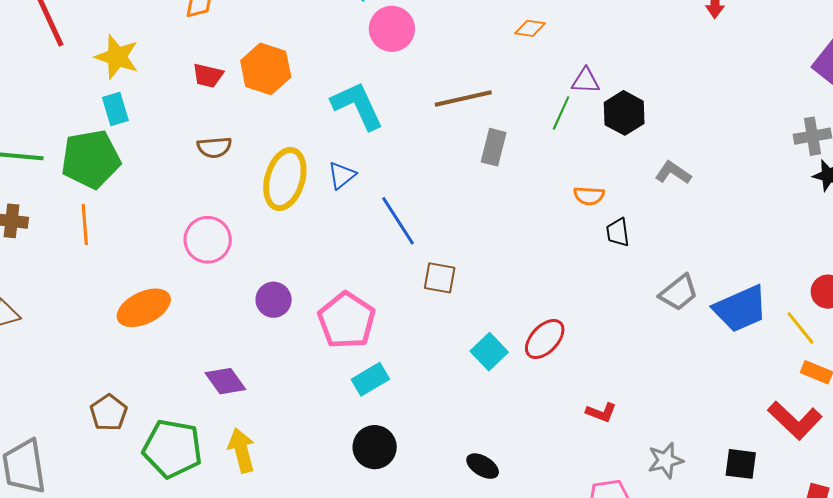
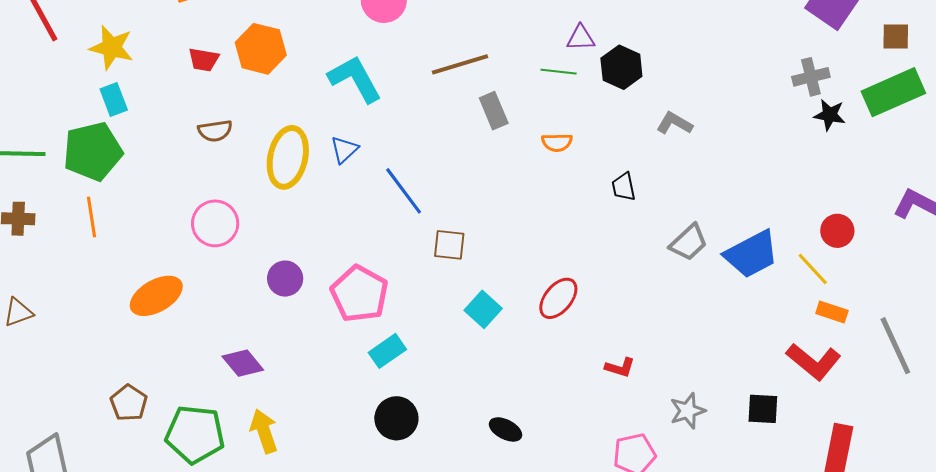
green line: (561, 113) -> (559, 72), turned 76
gray rectangle: (494, 147) -> (494, 111), turned -33
orange semicircle: (589, 196) -> (557, 142), moved
cyan square: (489, 352) -> (483, 309), moved

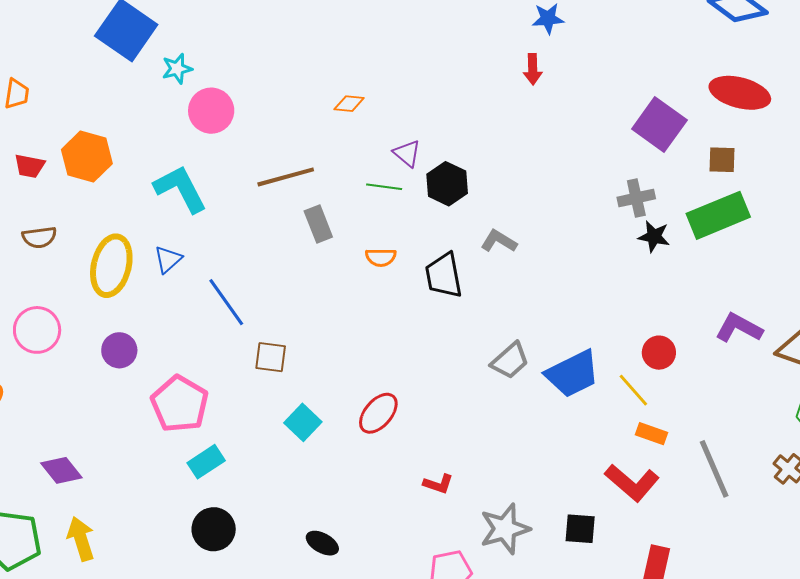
purple triangle: (581, 38) -> (407, 153), turned 40
black trapezoid: (624, 187) -> (444, 275), moved, size x1.6
purple circle: (285, 279) -> (119, 350), moved
gray star: (688, 411) -> (505, 529), size x1.4

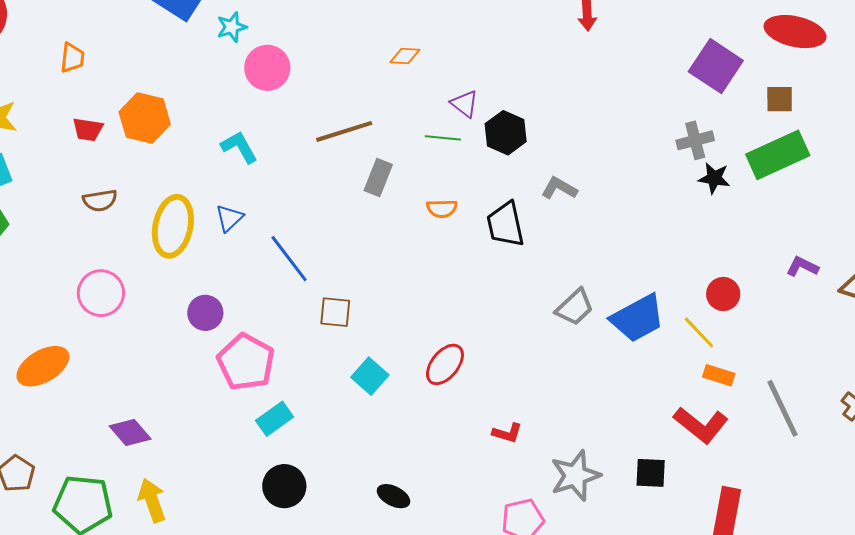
cyan L-shape: (180, 189) -> (239, 147), size x0.7
gray rectangle: (318, 224) -> (378, 177), turned 45
purple L-shape: (739, 328) -> (802, 267), size x0.7
purple circle: (119, 350) -> (205, 313), moved

